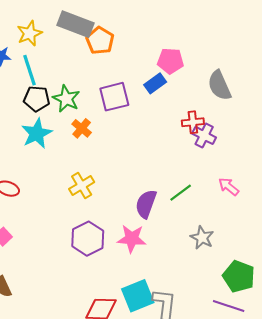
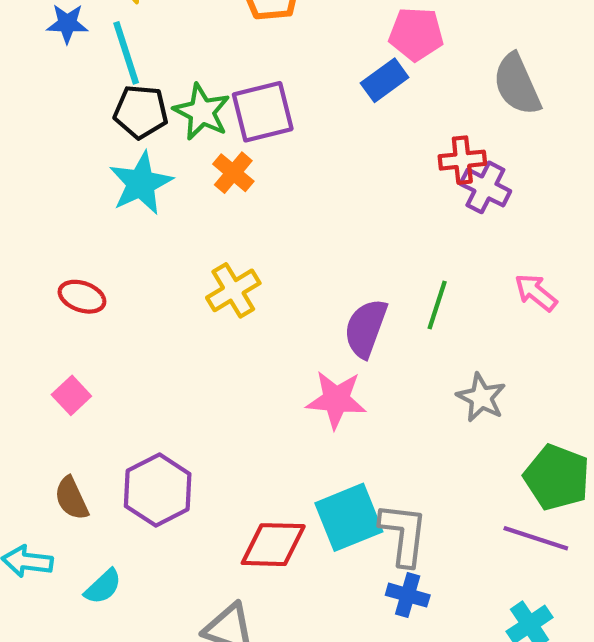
purple square: (114, 97) -> (263, 112), moved
green line: (181, 193) -> (437, 305), turned -35
purple hexagon: (88, 239) -> (158, 490), moved

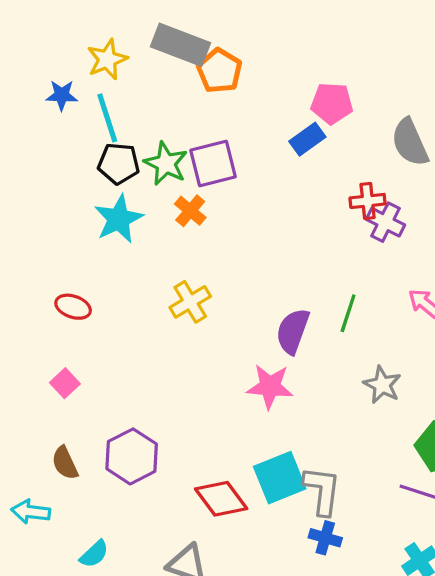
red diamond: (273, 545) -> (221, 499), turned 52
cyan semicircle: (103, 587) -> (94, 554), moved

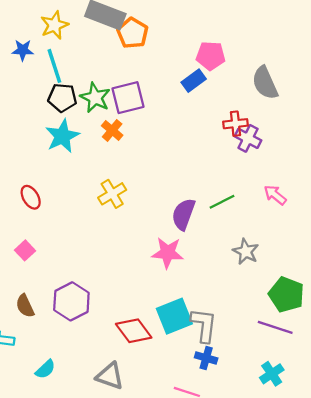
red ellipse: (73, 307) -> (31, 197), turned 40
green line: (348, 313) -> (222, 202), turned 45

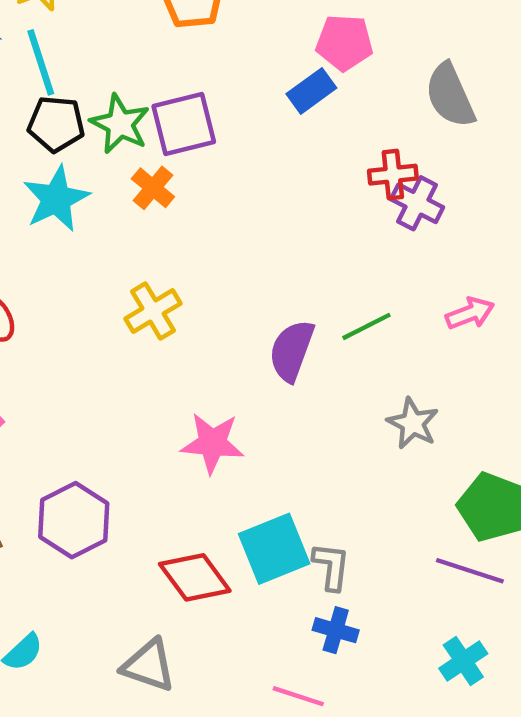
pink arrow: (275, 195) -> (470, 313), turned 120
pink star: (168, 253) -> (212, 443), moved
gray L-shape: (204, 325) -> (331, 566), size x0.7

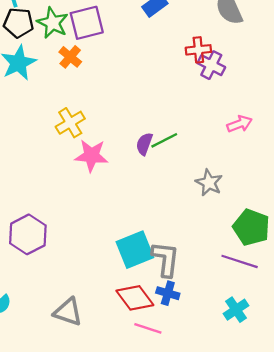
green line: (366, 326) -> (164, 140), moved
purple semicircle: (292, 351) -> (144, 144), size x0.7
pink star: (212, 443) -> (91, 156), moved
gray L-shape: (331, 566) -> (165, 259), size x1.4
red diamond: (195, 577) -> (135, 298), moved

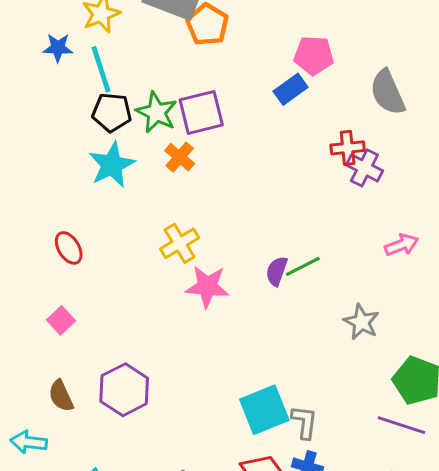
gray L-shape: (165, 259) -> (304, 422), size x0.7

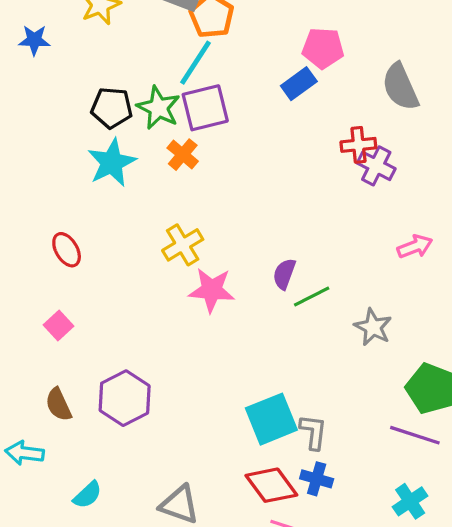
blue star: (58, 48) -> (34, 40), moved
cyan line: (101, 69) -> (196, 63), moved, turned 51
green line: (303, 266) -> (312, 297), moved

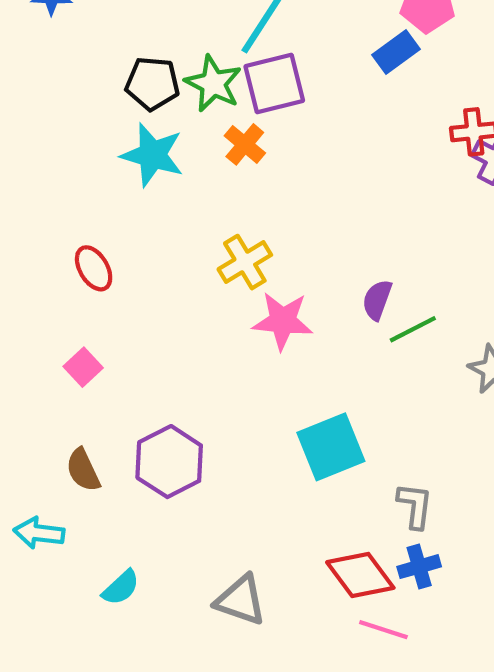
cyan star: (112, 163) -> (152, 155), turned -30
cyan square: (271, 419) -> (331, 447), moved
blue cross: (317, 479) -> (419, 567), turned -32

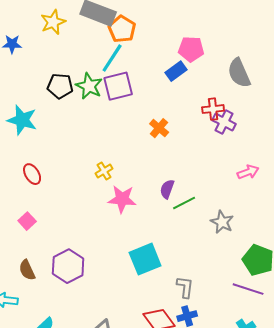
orange cross: (245, 144) -> (159, 128), moved
cyan star: (152, 155) -> (22, 120), moved
yellow cross: (245, 262) -> (104, 171), size x0.7

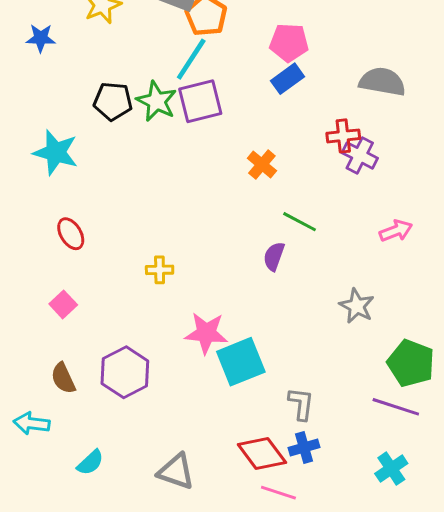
pink pentagon: (191, 49) -> (289, 43), moved
gray semicircle: (239, 73) -> (382, 82), turned 124
yellow cross: (104, 171) -> (160, 270), moved, turned 30
pink star: (122, 199) -> (206, 333), moved
green line: (184, 203) -> (300, 222), moved, turned 55

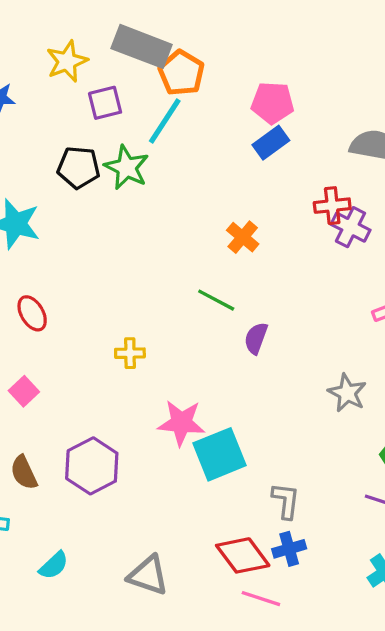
purple square: (200, 101) -> (105, 103), moved, size x0.7
green line: (300, 222) -> (216, 300), moved

